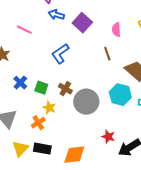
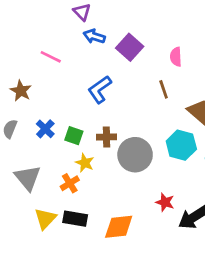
brown cross: (65, 89) -> (106, 137), turned -32

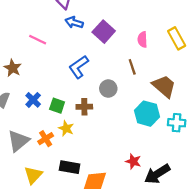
gray circle: (135, 155) -> (108, 89), moved, size x0.6
gray triangle: (28, 178) -> (18, 141), turned 30
orange cross: (70, 183) -> (46, 139), moved
black rectangle: (75, 219) -> (70, 167), moved

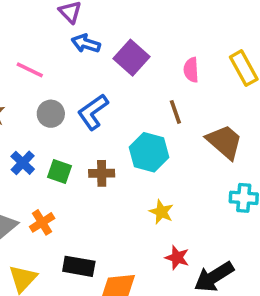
gray circle: (108, 89) -> (51, 114), moved
cyan hexagon: (147, 114) -> (149, 152), moved
yellow star: (66, 128) -> (161, 212), moved

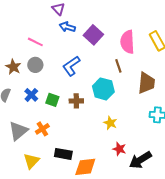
pink semicircle: (191, 70) -> (127, 42), size x1.6
gray circle: (51, 114) -> (35, 65), moved
brown trapezoid: (224, 142) -> (146, 83), turned 55

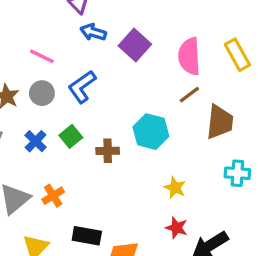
blue L-shape: (71, 66) -> (82, 87), moved
brown line: (118, 66) -> (189, 95), moved, turned 72
green square: (52, 100) -> (71, 136), moved, turned 32
yellow star: (110, 123) -> (175, 188), moved

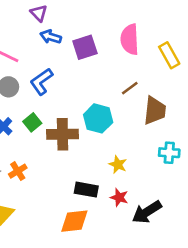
purple square: (135, 45) -> (85, 47), turned 30
pink semicircle: (189, 56) -> (130, 39), moved
brown cross: (108, 151) -> (63, 134), size x1.6
black rectangle: (87, 236) -> (86, 190), moved

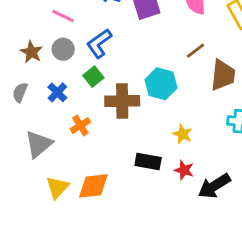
green square: (32, 122) -> (93, 77), moved
orange cross: (18, 171) -> (80, 125), moved
orange diamond: (74, 221) -> (93, 186), moved

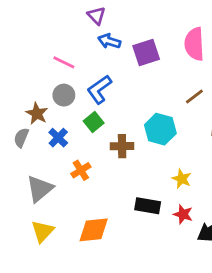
brown star: (31, 52) -> (37, 114), moved
brown cross: (122, 101) -> (122, 146), size x0.7
yellow triangle: (57, 187) -> (43, 231), moved

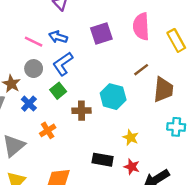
blue arrow: (109, 41) -> (58, 37), moved

